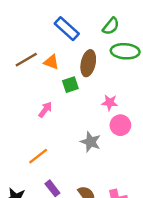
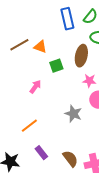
blue rectangle: (67, 29) -> (67, 19), moved, turned 35
brown ellipse: (88, 63) -> (81, 56), moved

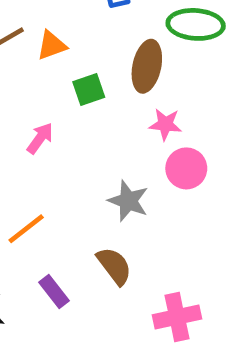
orange triangle: (40, 47) -> (52, 45), turned -40
brown semicircle: (70, 159) -> (114, 266), moved

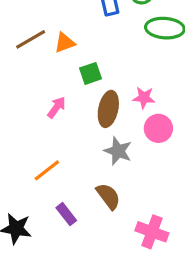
brown ellipse: (147, 66) -> (108, 109), moved
pink cross: (177, 317) -> (152, 232), turned 32

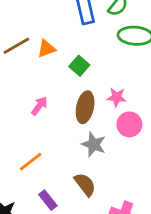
green square: (90, 73) -> (79, 66), moved, turned -30

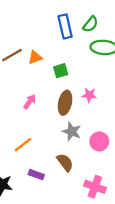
green square: (79, 66) -> (61, 71), turned 32
pink circle: (129, 124) -> (99, 141), moved
purple rectangle: (48, 200) -> (36, 175), turned -32

